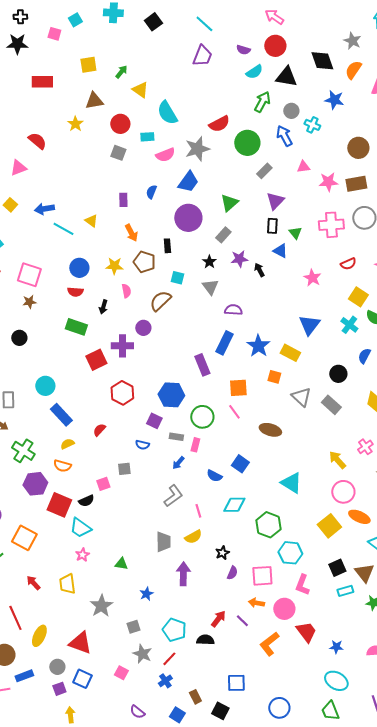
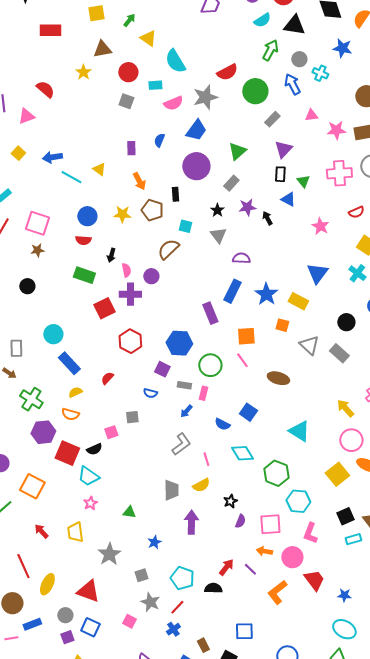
pink semicircle: (126, 291) -> (126, 270), moved
cyan diamond: (234, 505) -> (242, 453), turned 60

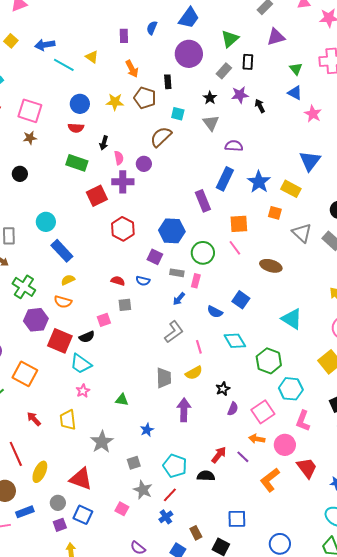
purple triangle: (283, 149) -> (276, 37), turned 30
black rectangle: (280, 174) -> (248, 62), moved
blue triangle: (288, 199) -> (295, 93), moved
red semicircle: (107, 378) -> (118, 281), moved, turned 64
pink square: (270, 524) -> (263, 412), turned -30

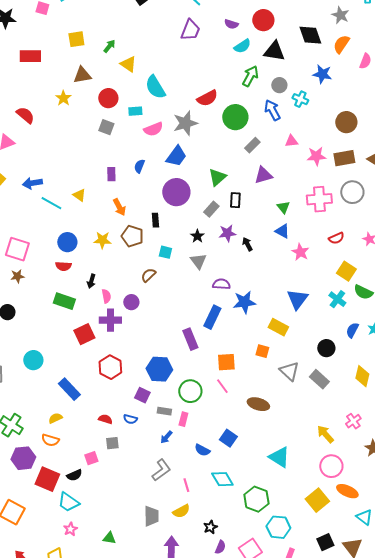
brown semicircle: (161, 137) -> (148, 275), size x0.7
blue star: (259, 182) -> (244, 302), moved, turned 30
blue rectangle: (62, 251) -> (69, 389), moved

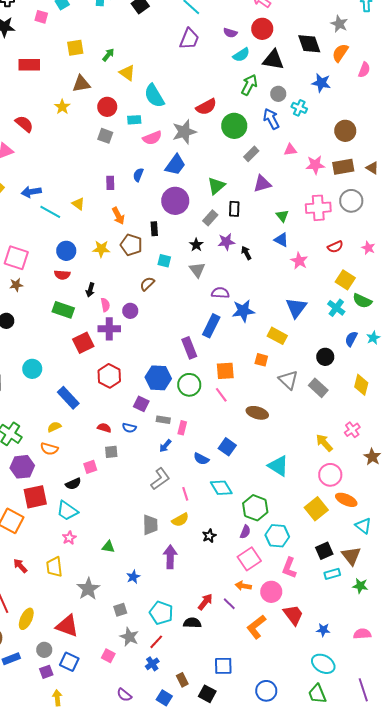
green circle: (190, 391) -> (189, 385), moved
red square: (47, 479) -> (35, 497), moved, turned -35
purple semicircle: (220, 547) -> (245, 532), moved

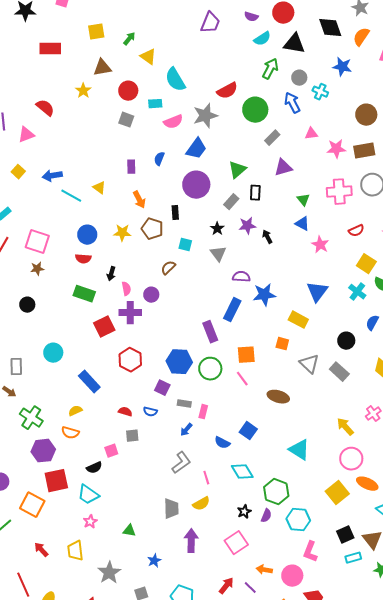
black star: (209, 536) -> (244, 512), moved
pink square: (249, 559) -> (236, 543), moved

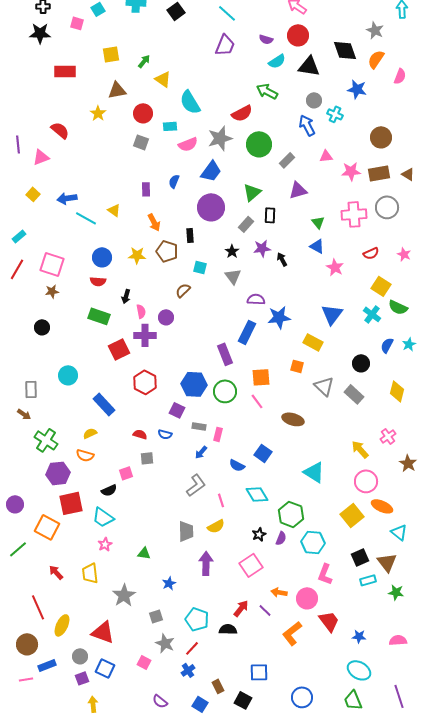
green arrow: (270, 69) -> (267, 91), moved, turned -90
green circle: (255, 110) -> (259, 144), moved

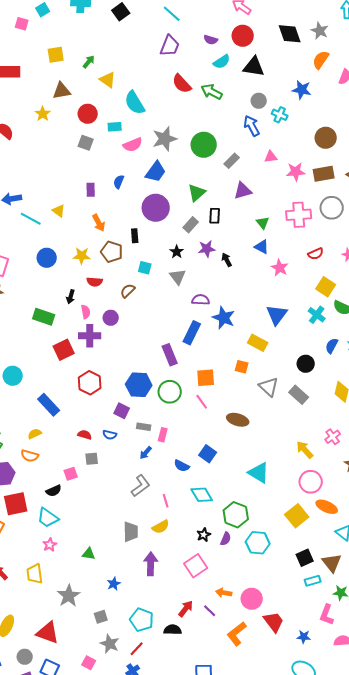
black diamond: (345, 50) -> (290, 34), moved
red semicircle: (242, 113) -> (182, 84), moved, turned 75
red semicircle: (98, 281) -> (95, 282), moved
blue star: (279, 317) -> (224, 318), turned 30
pink L-shape: (325, 574) -> (327, 615), moved

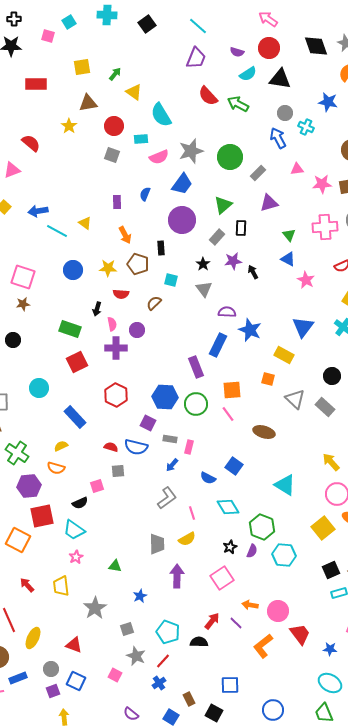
red square: (64, 350) -> (77, 362), moved
blue semicircle: (110, 435) -> (136, 447), size x1.6
red triangle: (48, 633) -> (74, 645), size x0.7

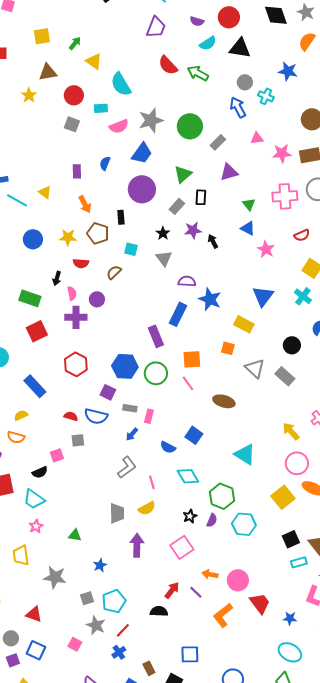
gray star: (95, 608) -> (55, 577), turned -30
cyan pentagon: (168, 632) -> (114, 601), moved, turned 30

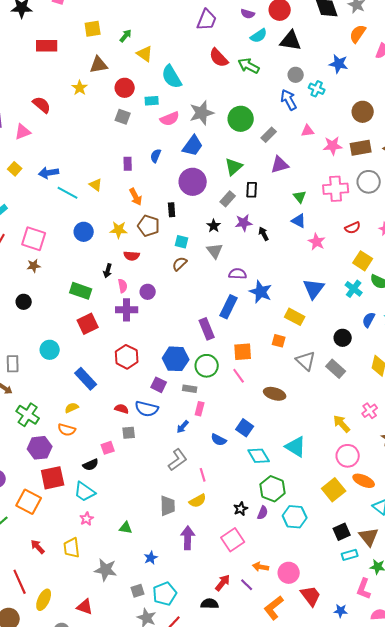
brown semicircle: (114, 272) -> (180, 264), moved
gray rectangle: (130, 408) -> (190, 389), moved
cyan diamond: (188, 476) -> (259, 456), moved

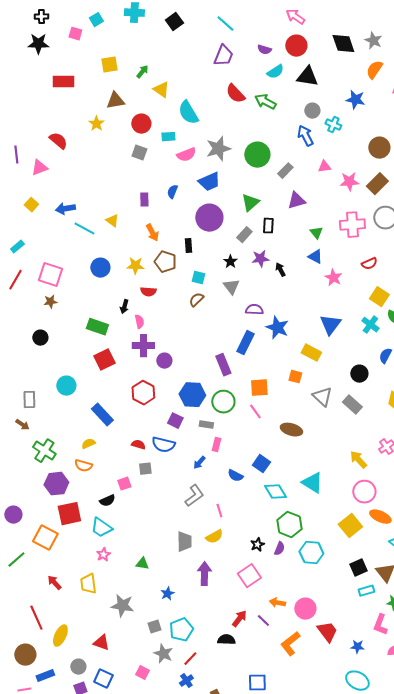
blue trapezoid: (193, 146) -> (209, 182), turned 30
brown rectangle: (361, 148) -> (377, 184), turned -35
purple circle: (148, 292) -> (164, 361), moved

